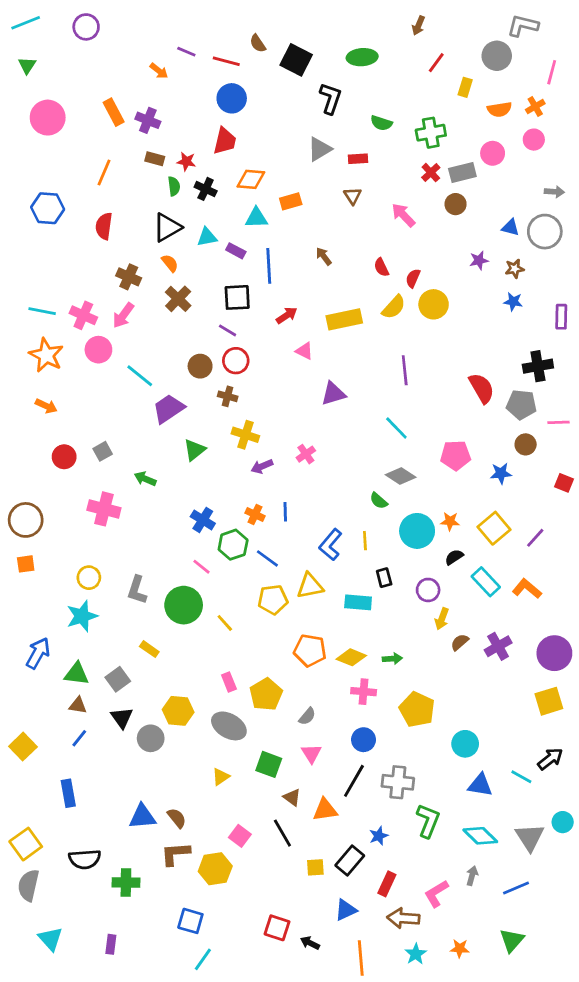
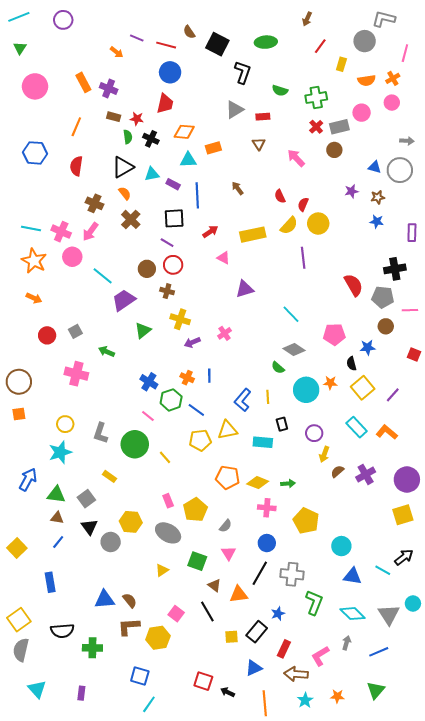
purple line: (405, 370) -> (303, 258), moved
black semicircle: (454, 557) -> (351, 364), moved, turned -72

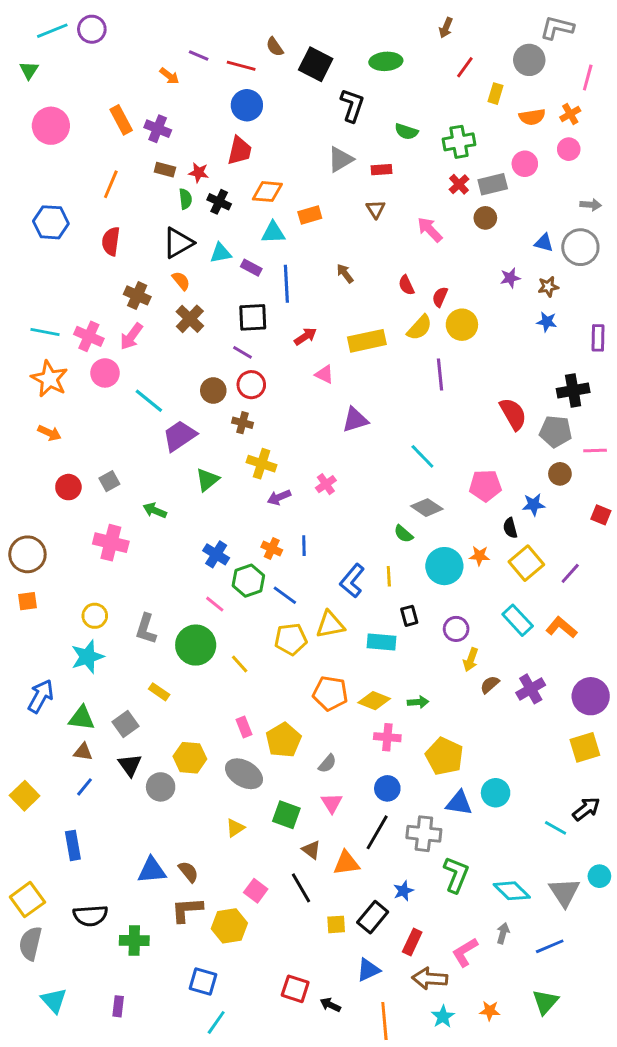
cyan line: (19, 17) -> (52, 31), moved
blue triangle: (352, 576) -> (459, 803), moved

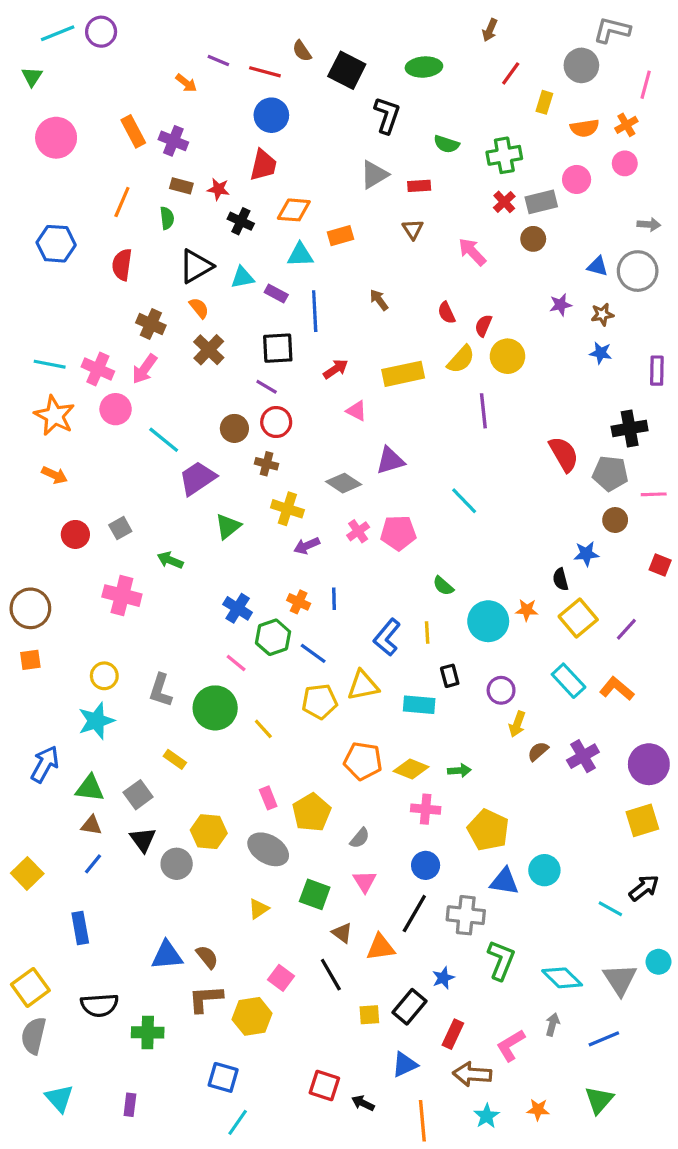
green semicircle: (185, 199) -> (167, 218), moved
pink pentagon: (485, 486) -> (398, 533), moved
gray diamond: (427, 508) -> (344, 483), moved

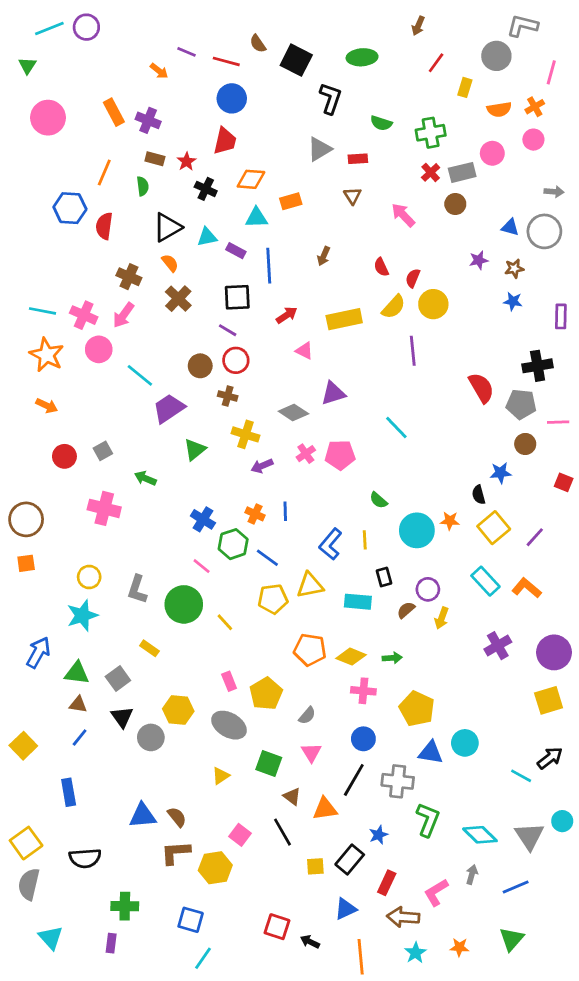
red star: (218, 189) -> (187, 161), turned 30
blue hexagon: (56, 244) -> (70, 208), moved
brown arrow: (379, 300) -> (324, 256), turned -120
brown semicircle: (538, 751) -> (406, 610), moved
green cross: (148, 1032) -> (125, 906), moved

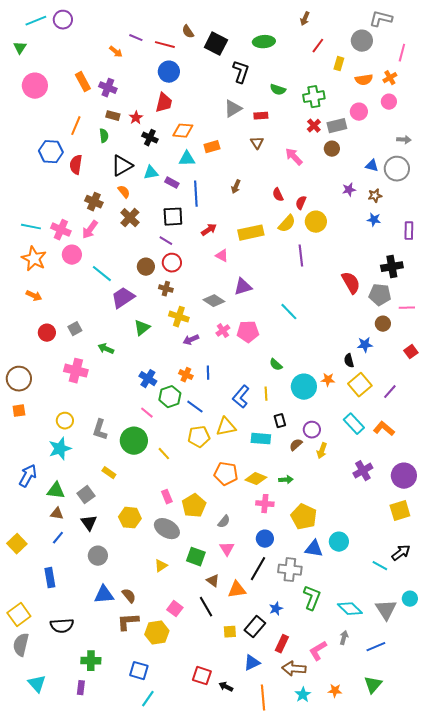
red square: (564, 482) -> (411, 352), turned 32
gray circle: (151, 737) -> (98, 556), moved

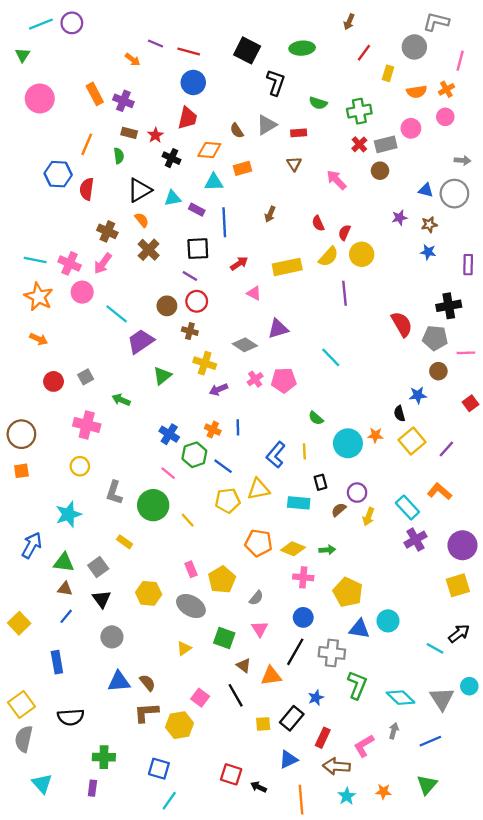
brown semicircle: (188, 32) -> (237, 131), moved
yellow circle: (65, 421) -> (80, 466), moved
cyan rectangle: (354, 424) -> (407, 507), moved

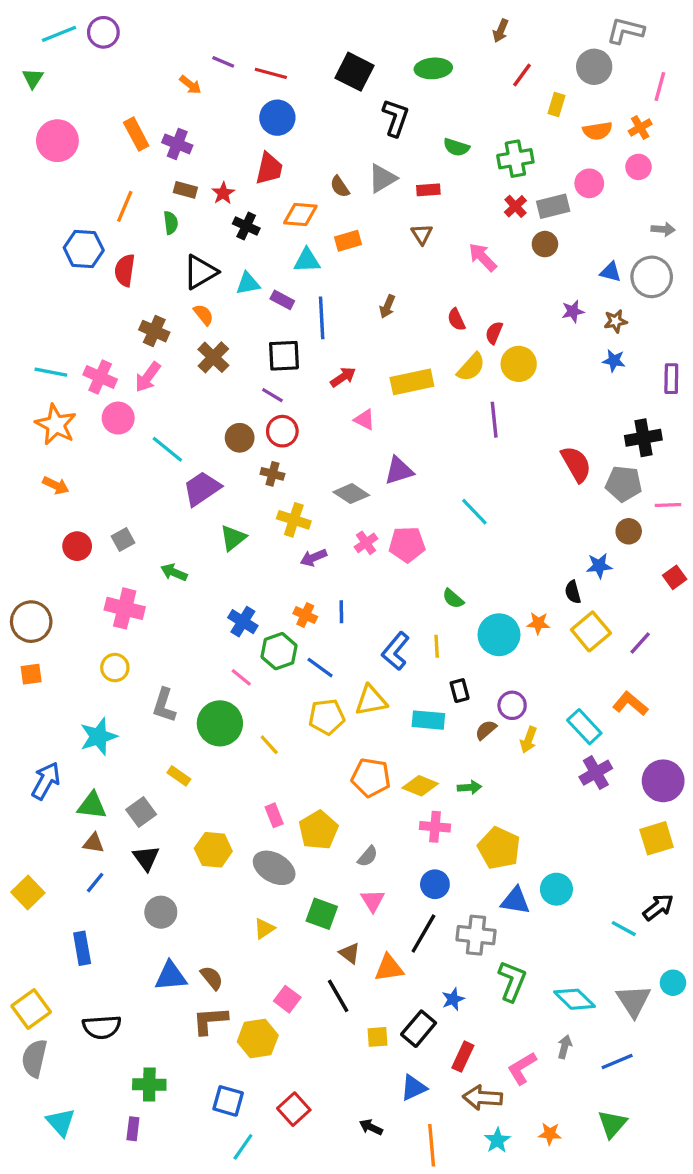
red square: (231, 774) -> (294, 1109), moved, turned 30

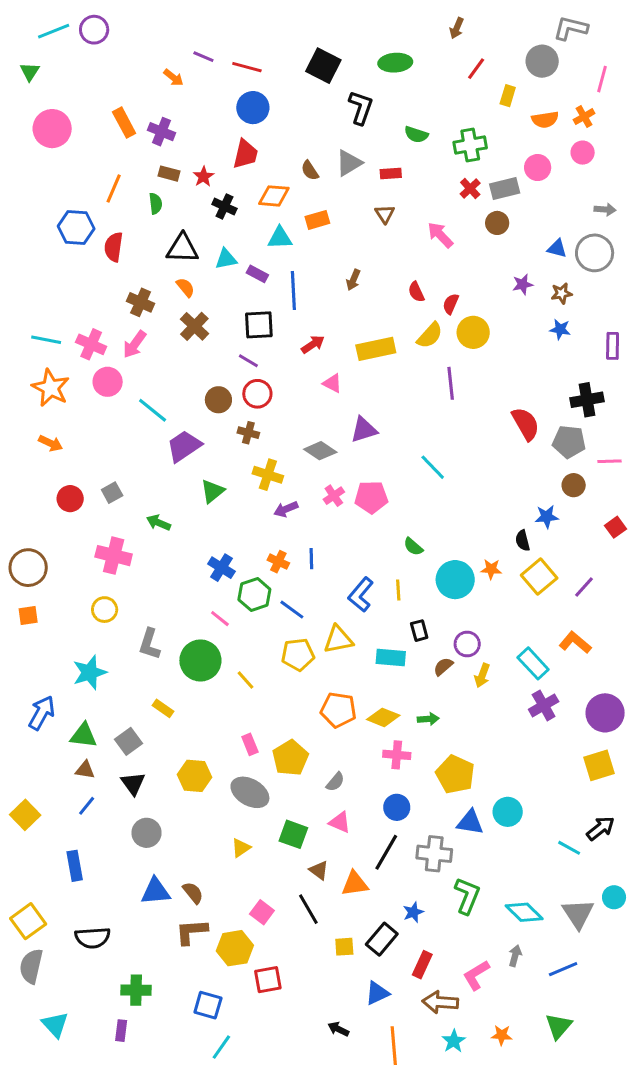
black triangle: (200, 272) -> (182, 248), turned 32
pink triangle: (373, 901) -> (340, 822), turned -35
red square: (294, 1109) -> (268, 980), moved, turned 32

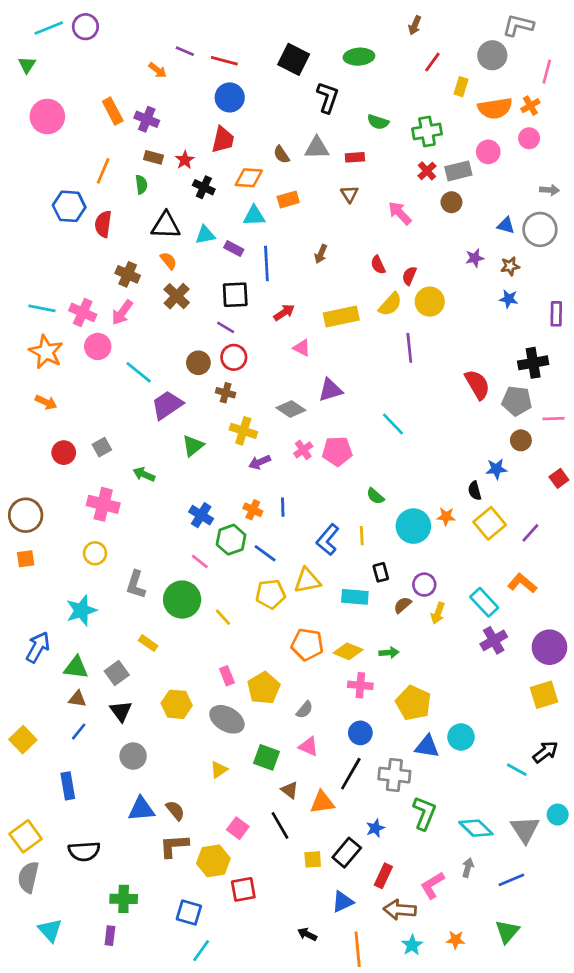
orange semicircle: (545, 120) -> (495, 108), size x1.4
gray triangle: (349, 163) -> (317, 148), turned 30

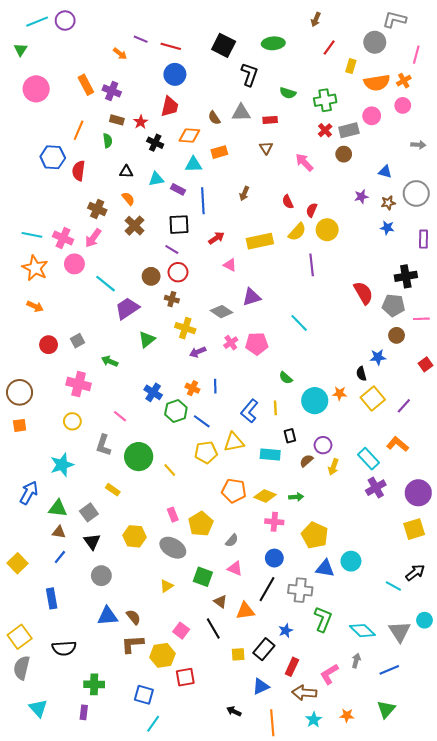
black triangle: (166, 225) -> (126, 172), size x0.6
gray circle: (540, 229) -> (416, 193), moved
pink line: (200, 561) -> (120, 416), moved

